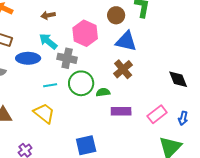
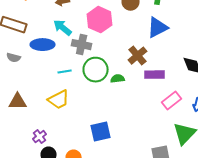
blue triangle: (126, 41) -> (158, 28), moved, turned -40
purple rectangle: (121, 111) -> (155, 75), moved
yellow trapezoid: (44, 113) -> (59, 100), turned 115

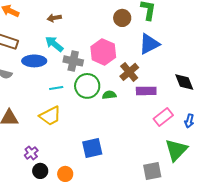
pink hexagon: (100, 20) -> (103, 52), moved

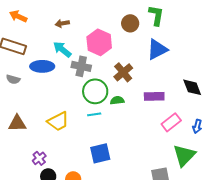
pink hexagon: (103, 52) -> (99, 42), moved
brown cross: (129, 72) -> (123, 72), moved
cyan line: (56, 88) -> (94, 114), moved

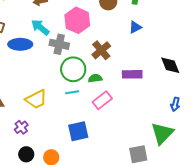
blue triangle: (157, 49) -> (135, 27), size x0.6
pink rectangle: (171, 122) -> (102, 100), moved
purple cross: (39, 158) -> (21, 127), moved

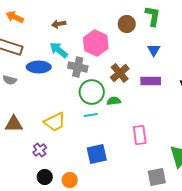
blue triangle: (135, 27) -> (154, 50), turned -32
purple rectangle: (132, 74) -> (151, 81), moved
pink rectangle: (102, 100) -> (140, 135), moved, turned -60

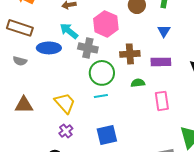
brown cross: (120, 73) -> (130, 54), turned 36
green semicircle: (114, 101) -> (138, 83), moved
yellow trapezoid: (55, 122) -> (65, 103), turned -105
pink rectangle: (140, 135) -> (162, 101), moved
purple cross: (40, 150) -> (66, 131), moved

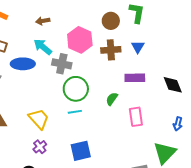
brown cross: (130, 54) -> (111, 50), moved
green semicircle: (138, 83) -> (112, 99), turned -48

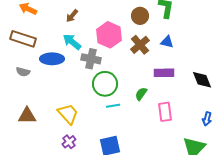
brown arrow: (43, 21) -> (72, 16), turned -40
blue triangle: (138, 47) -> (167, 42), turned -48
brown cross: (111, 50) -> (140, 45), turned -36
cyan line: (75, 112) -> (113, 106), moved

